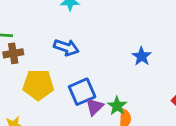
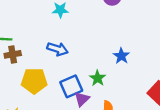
green star: (117, 106) -> (98, 78), moved

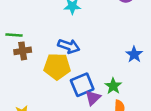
green star: (98, 78) -> (113, 86), moved
yellow pentagon: (34, 81) -> (57, 66), moved

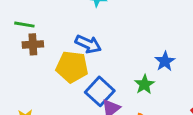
blue square: (82, 85) -> (100, 91), turned -30
green star: (113, 86) -> (144, 84), moved

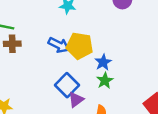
blue star: (165, 61) -> (103, 62), moved
yellow pentagon: (72, 67) -> (80, 46), moved

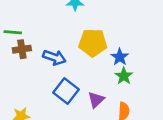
blue arrow: (59, 45) -> (54, 57), moved
blue square: (67, 85) -> (66, 91), moved

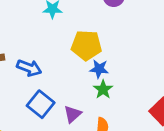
yellow pentagon: (93, 43) -> (86, 45), moved
blue star: (120, 57) -> (99, 69), turned -30

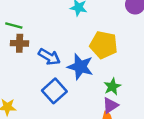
blue star: (99, 69) -> (80, 67), moved, size x1.5
purple triangle: (73, 114) -> (110, 105), moved

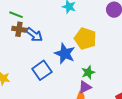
blue arrow: (49, 57) -> (34, 35), moved

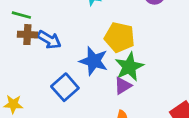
green star: (88, 72) -> (129, 67), moved, size x1.5
purple triangle: (85, 87) -> (123, 86), moved

